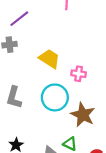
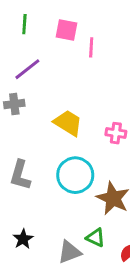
pink cross: (79, 74) -> (116, 133), moved

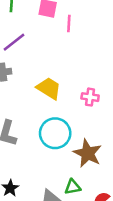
green triangle: (96, 238) -> (73, 187), turned -35

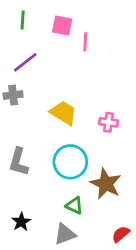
green triangle: (73, 187) -> (74, 205), moved, turned 35

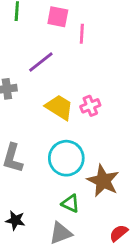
purple line: (25, 62) -> (41, 62), moved
pink cross: (108, 122) -> (90, 106), moved, turned -30
black star: (21, 222) -> (15, 220), turned -30

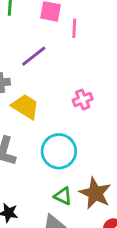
yellow trapezoid: (59, 107) -> (25, 107), moved
brown star: (103, 181) -> (95, 193), moved

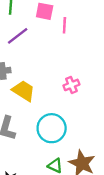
purple line: (34, 56) -> (18, 36), moved

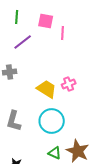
yellow trapezoid: (24, 91) -> (47, 89), moved

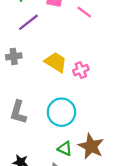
pink line: (63, 33) -> (84, 12), moved, turned -56
yellow trapezoid: (47, 89) -> (56, 62), moved

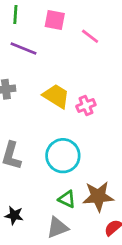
purple line: (28, 22) -> (24, 48), turned 60
brown star: (91, 146) -> (98, 196), turned -30

